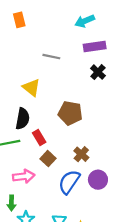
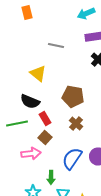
black semicircle: (23, 119) -> (30, 102), turned 102
brown cross: (81, 154) -> (76, 124), moved
brown square: (48, 159) -> (45, 138), moved
green arrow: (11, 203) -> (51, 178), moved

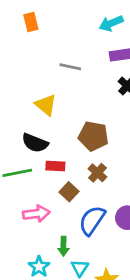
red rectangle: (45, 118) -> (55, 166), turned -56
brown square: (45, 138) -> (69, 192), moved

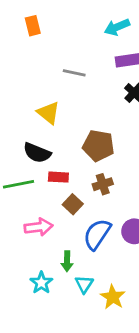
brown cross: (97, 173) -> (103, 184), turned 30

